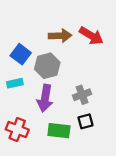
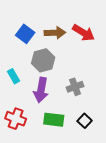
blue square: (21, 54) -> (25, 34), moved
cyan rectangle: (15, 83) -> (14, 76), turned 72
black square: (86, 121) -> (85, 121), moved, turned -32

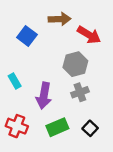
brown arrow: (55, 33) -> (60, 19), moved
gray hexagon: (43, 60) -> (75, 64), moved
green rectangle: (54, 120) -> (57, 127), turned -30

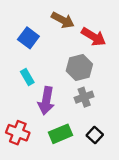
brown arrow: (60, 19) -> (63, 20), turned 30
cyan rectangle: (15, 81) -> (27, 77), moved

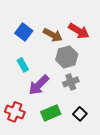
brown arrow: (63, 20) -> (53, 35), moved
purple arrow: (46, 101) -> (39, 85), turned 35

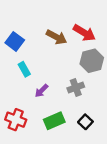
blue square: (24, 32) -> (15, 41), moved
gray hexagon: (67, 57) -> (92, 61), moved
purple arrow: (39, 85) -> (41, 91), size x0.6

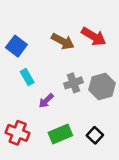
gray hexagon: (92, 61) -> (102, 86), moved
gray cross: (76, 87) -> (73, 83), moved

